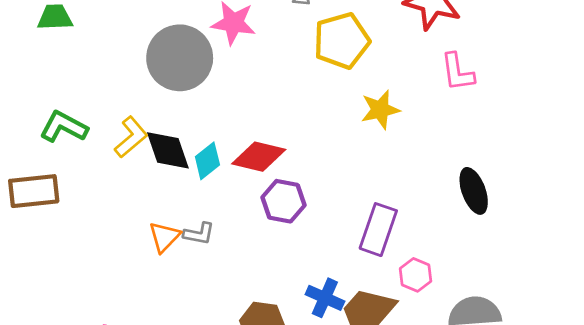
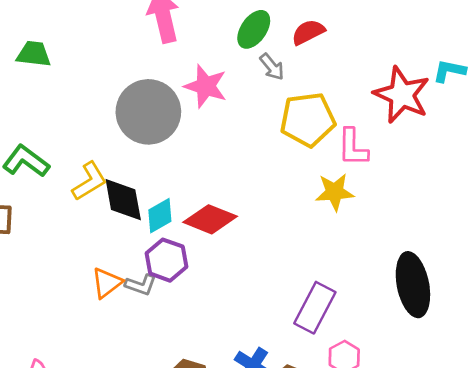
pink L-shape: (457, 72) -> (353, 147), moved
black ellipse: (474, 191) -> (413, 285), size x1.4
purple hexagon: (283, 201) -> (166, 260), moved

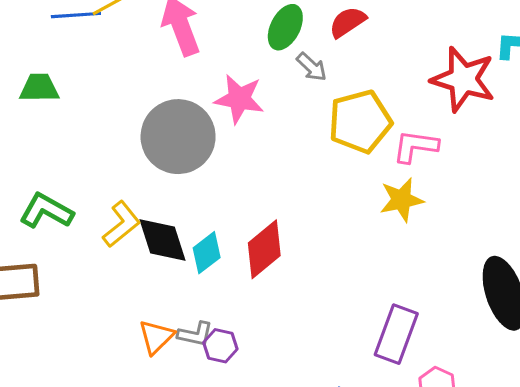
pink L-shape: (353, 147) -> (415, 146), turned 105
red diamond: (210, 219) -> (264, 249), turned -54
purple hexagon: (166, 260) -> (220, 346), moved, size x0.7

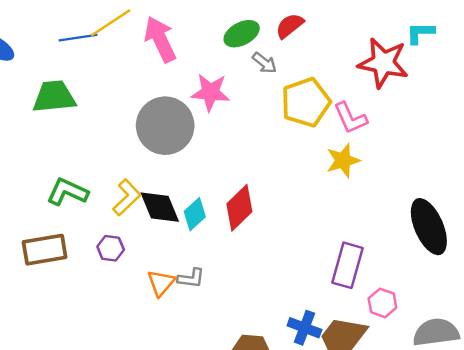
green ellipse: (285, 27) -> (242, 34), turned 40
green trapezoid: (39, 88) -> (54, 97), size x1.4
pink L-shape: (415, 146) -> (350, 118), turned -117
purple hexagon: (220, 346) -> (111, 248), moved

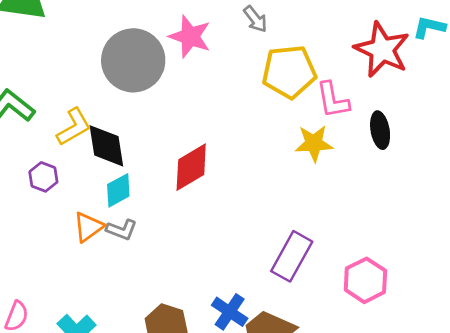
cyan diamond: (195, 214) -> (118, 190), moved
black ellipse: (429, 227) -> (380, 130), moved, size x0.6
pink hexagon: (382, 303) -> (365, 280), moved, size x1.4

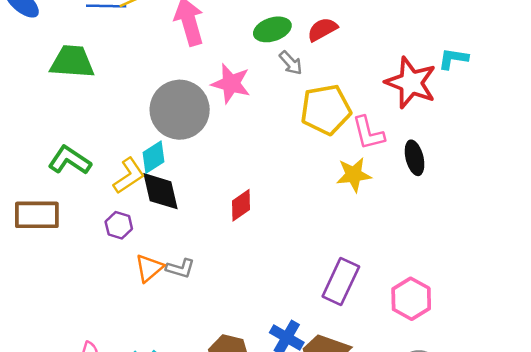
red diamond: (191, 167) -> (241, 205), size x0.7
purple hexagon: (43, 177) -> (119, 225), moved
cyan diamond: (118, 190) -> (153, 157), moved

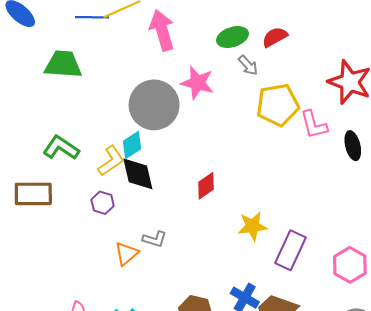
yellow star: (354, 175) -> (253, 226), moved
orange triangle: (149, 268) -> (126, 254), moved

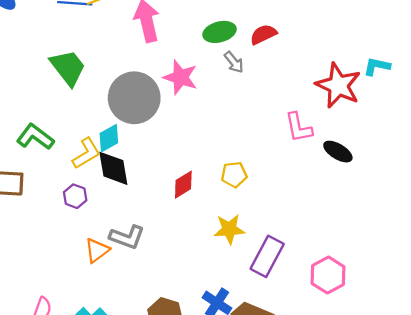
green trapezoid: (63, 64) -> (68, 68), moved, turned 45
yellow pentagon: (278, 105) -> (234, 175), moved, size x0.6
black ellipse: (353, 146) -> (338, 152), turned -48
gray L-shape: (155, 239) -> (127, 237), size x1.4

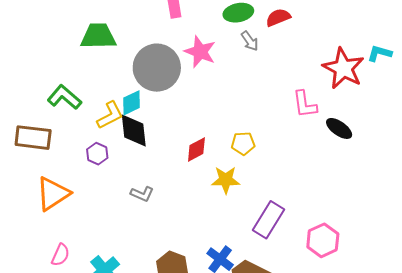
green trapezoid: (68, 68) -> (98, 36), turned -57
yellow star: (229, 229) -> (226, 180), moved
gray L-shape: (127, 237) -> (142, 194), size x0.7
orange triangle: (97, 250) -> (53, 194), moved, size x1.5

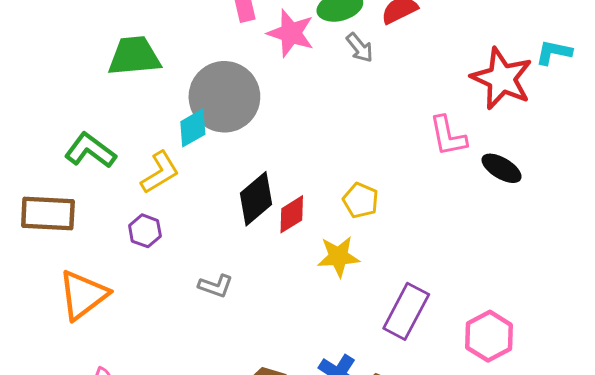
pink star: (200, 52) -> (291, 33), moved
cyan diamond: (131, 103) -> (193, 128), moved
black diamond: (134, 131) -> (256, 199), moved, turned 60
yellow pentagon: (243, 143) -> (361, 200), turned 30

